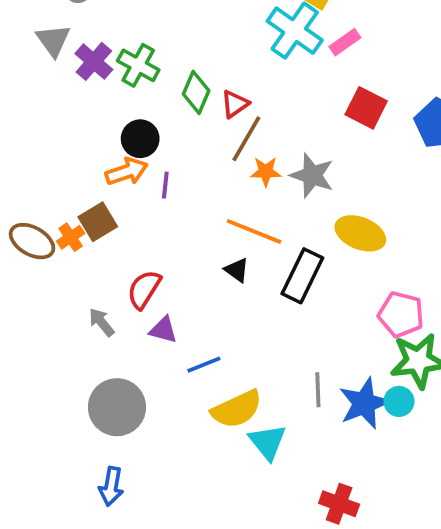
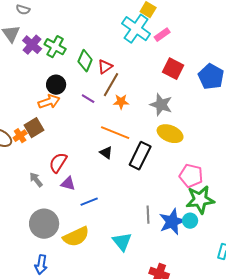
gray star: (312, 175) -> (161, 105), moved
purple line: (165, 185) -> (88, 99), moved, turned -64
yellow semicircle: (237, 409) -> (76, 237), moved

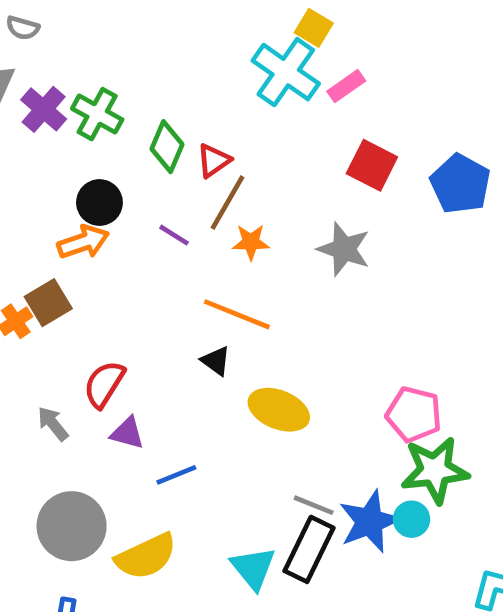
yellow ellipse: (170, 134) -> (279, 410), moved
black rectangle: (140, 156) -> (309, 549), moved
gray line: (148, 215) -> (314, 505), turned -66

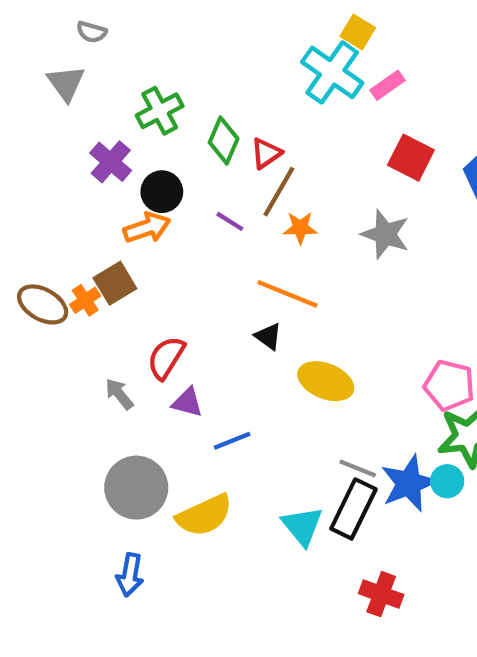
purple cross: (44, 109) -> (111, 162), moved
green cross: (97, 114) -> (160, 111), turned 33

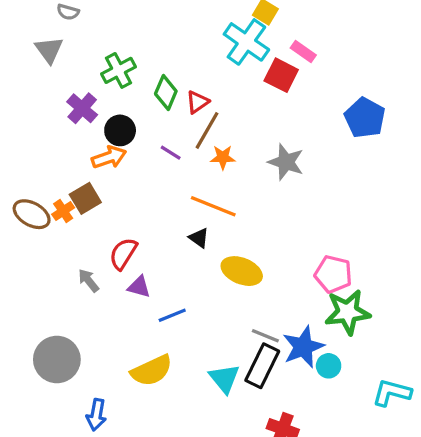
pink rectangle: (388, 85) -> (303, 51), moved, turned 70
red square: (411, 158) -> (281, 75), moved
cyan circle: (447, 481) -> (329, 366), moved
gray circle: (136, 488) -> (57, 359), moved

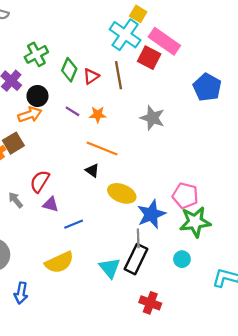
pink rectangle: (303, 51) -> (164, 41), size x1.8
brown line: (207, 130) -> (118, 75), moved, turned -40
orange star: (223, 157) -> (98, 115), moved
gray line: (265, 336) -> (138, 238), turned 66
blue star: (303, 347) -> (151, 214), moved

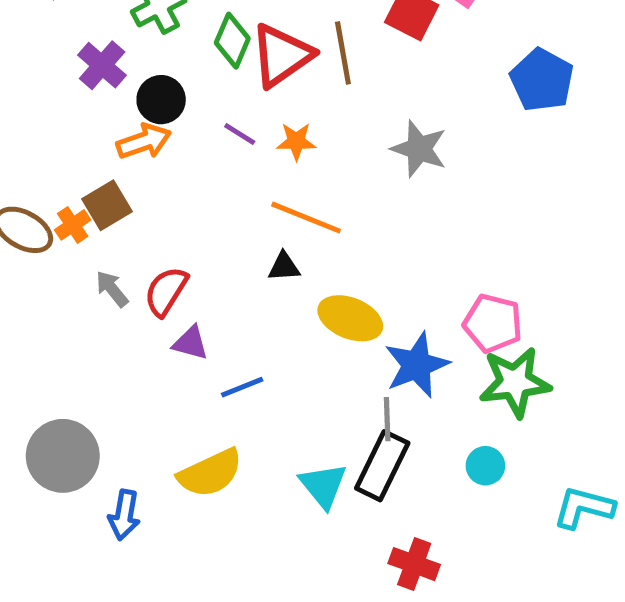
red triangle: (91, 76) -> (281, 55), size x1.8
black triangle: (92, 170) -> (284, 267), turned -40
gray arrow: (16, 200) -> (112, 289), moved
blue arrow: (21, 293) -> (124, 515), moved

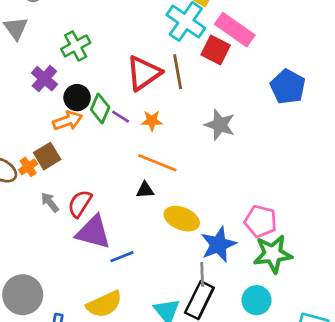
green diamond: (232, 41) -> (100, 108), moved
purple triangle: (191, 343) -> (93, 232), size x1.8
cyan circle: (485, 466) -> (256, 300), size x1.4

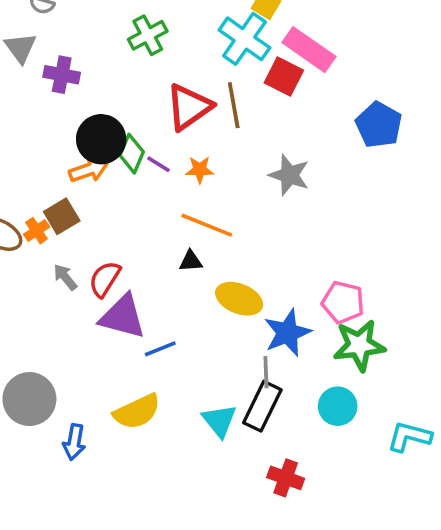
green cross: (76, 46) -> (148, 35), moved
purple cross: (44, 79) -> (62, 75), moved, turned -30
black circle: (77, 98) -> (101, 139), size x1.4

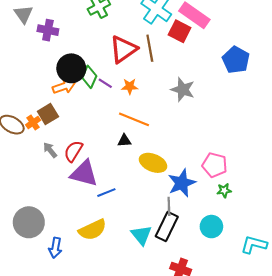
green star: (359, 345) -> (224, 190), size x0.5

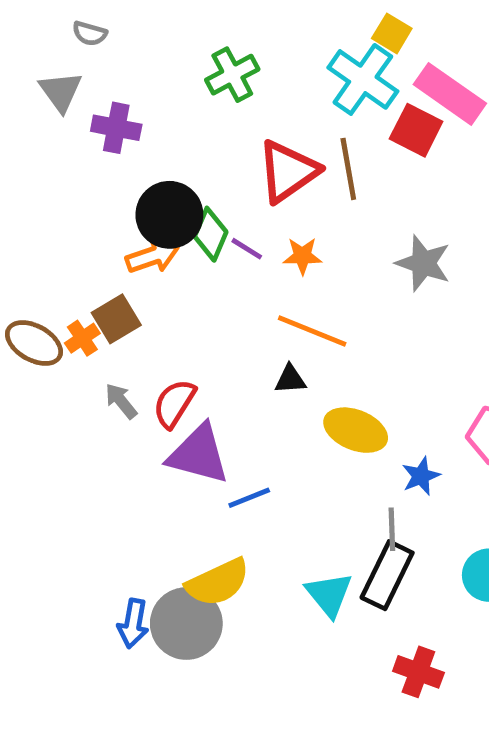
blue star: (182, 183) -> (421, 476), size x0.6
gray circle: (29, 222) -> (186, 624), moved

